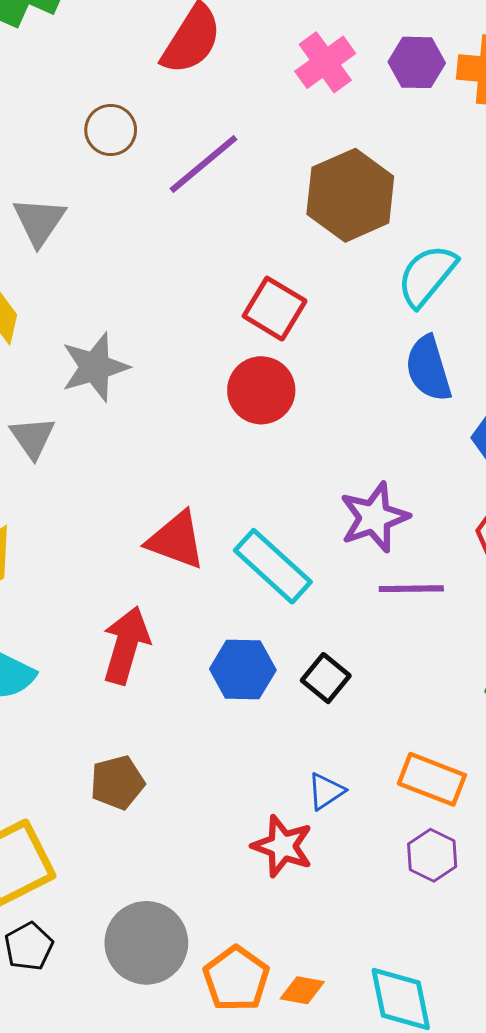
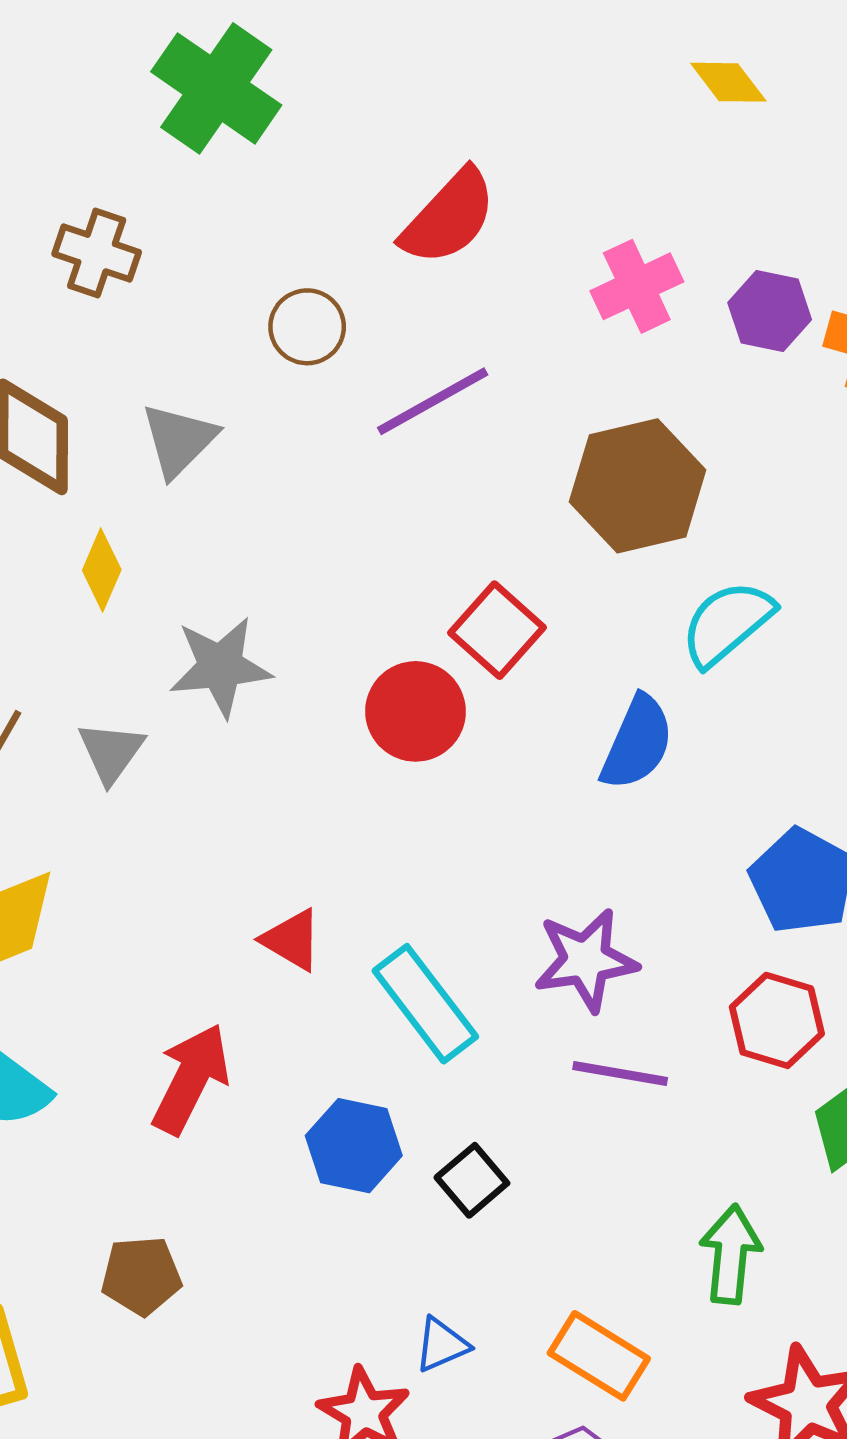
blue semicircle: (428, 369) -> (637, 743), moved, turned -150
red circle: (261, 390) -> (415, 711), moved
red triangle: (176, 540) -> (292, 940), size x0.7

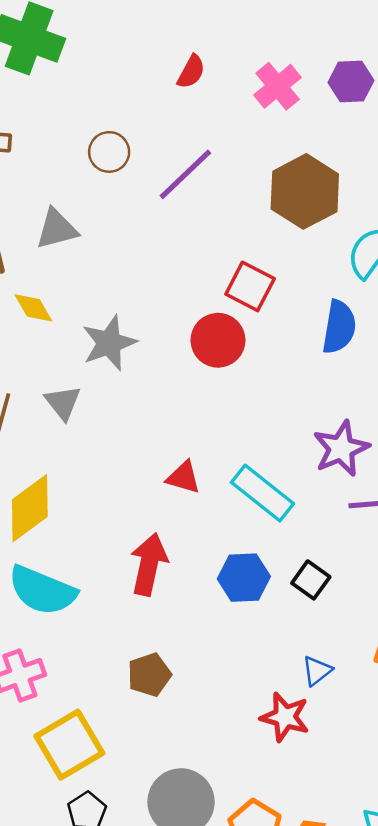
red semicircle: (449, 217) -> (191, 72), moved, size x0.6
gray triangle: (179, 440) -> (57, 229), turned 45
yellow diamond: (102, 570) -> (33, 308), turned -39

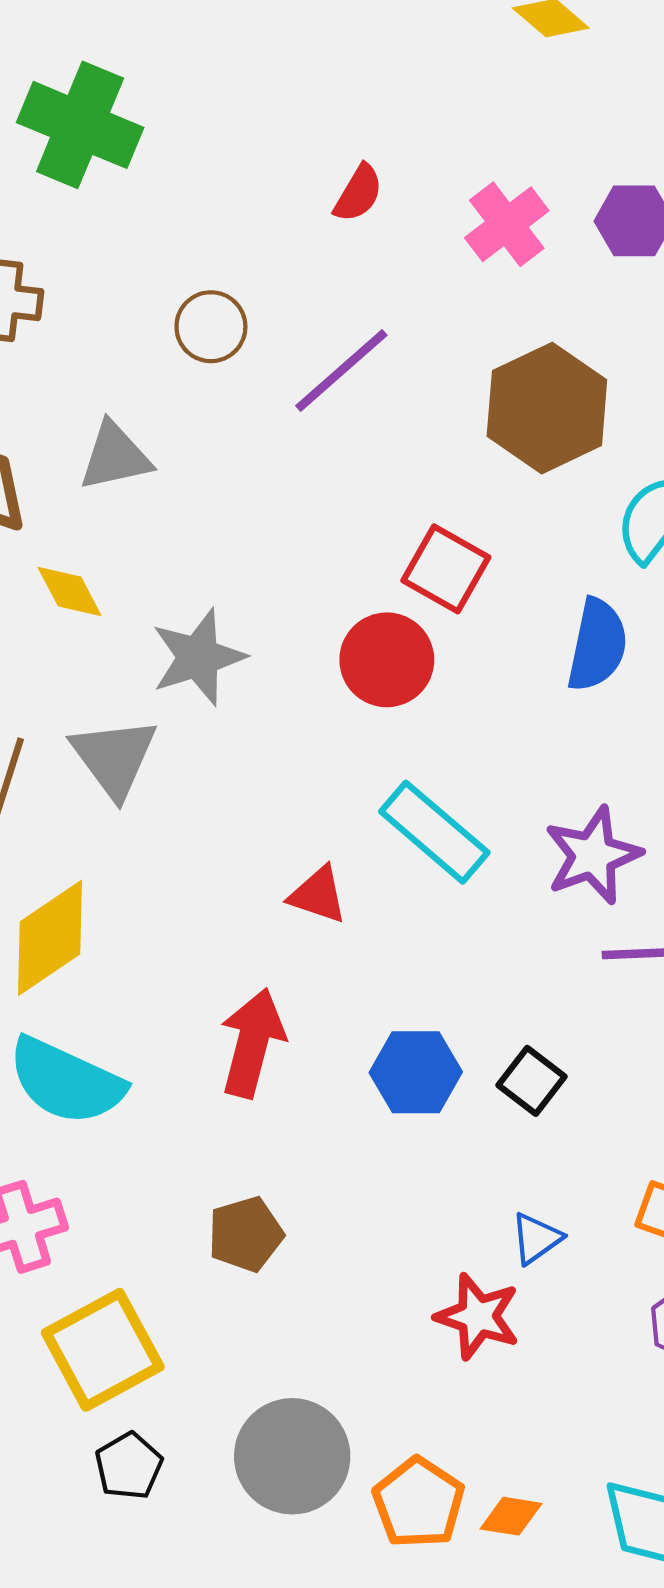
gray triangle: (63, 403) -> (114, 758), size x1.4
cyan rectangle: (262, 493) -> (434, 832), moved

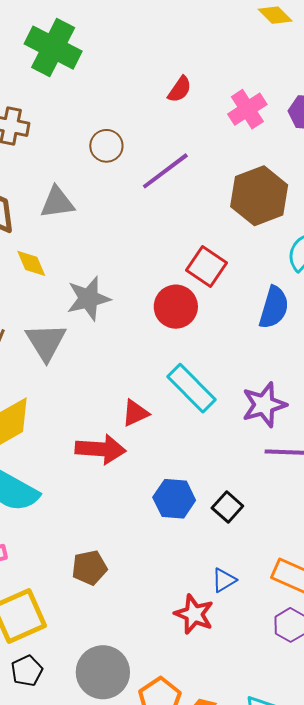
red triangle: (318, 895) -> (135, 413), turned -48
red arrow: (252, 1043) -> (100, 449), moved, turned 75

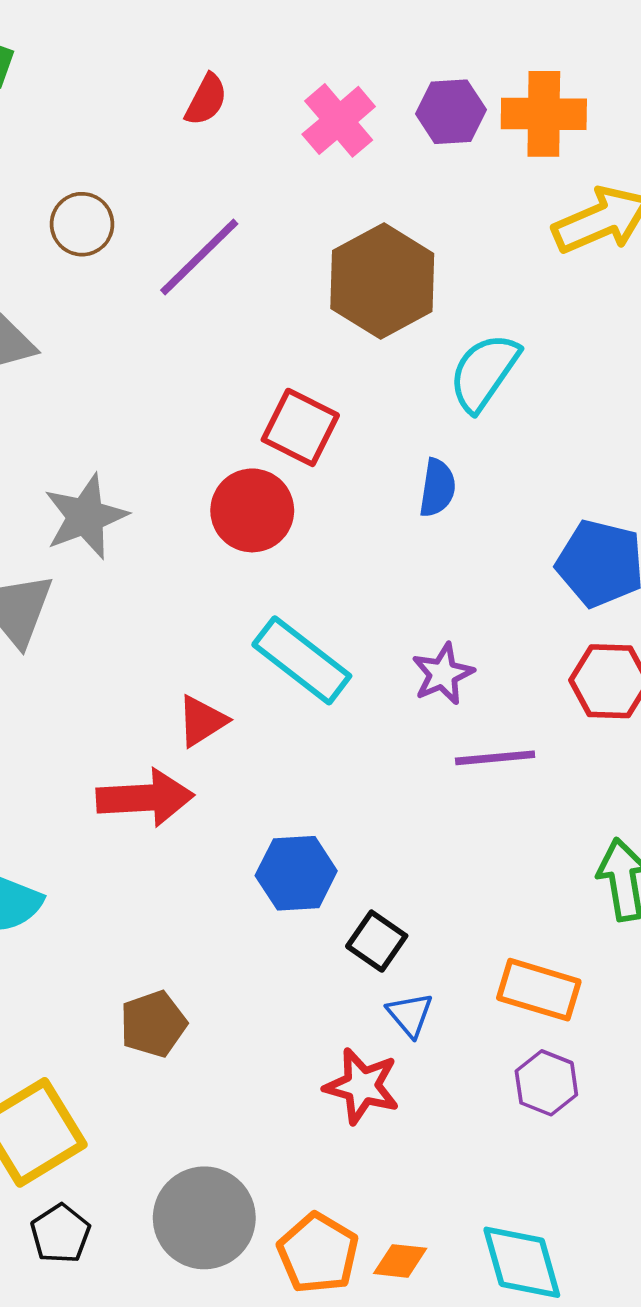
blue semicircle: (274, 307) -> (437, 488), size x0.7
purple star: (264, 405) -> (443, 674), size x0.7
black square: (227, 507) -> (377, 941), moved
blue triangle: (224, 580) -> (410, 1015), turned -32

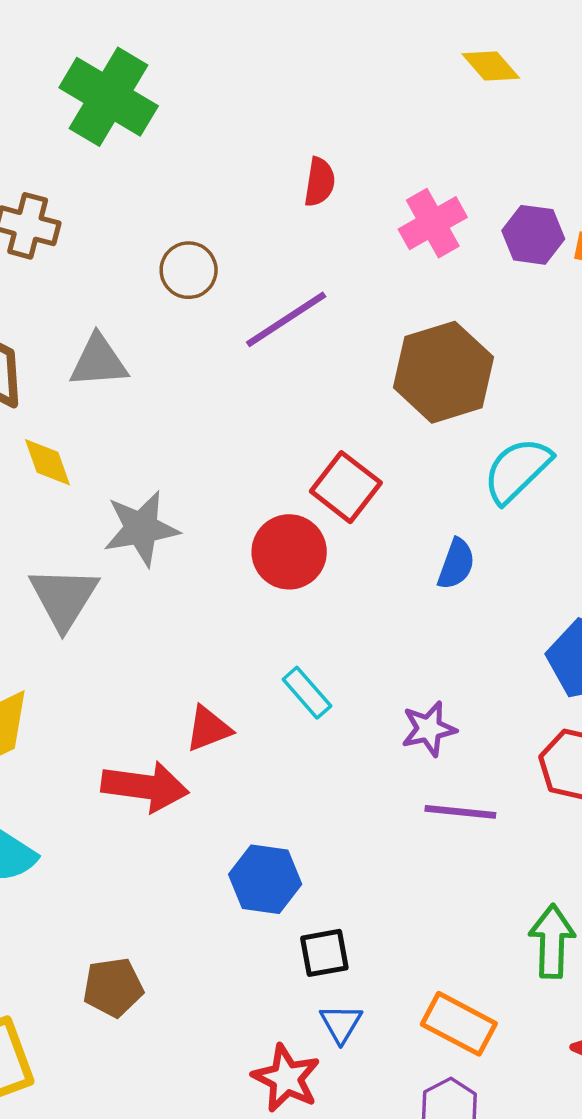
red semicircle: (206, 100) -> (320, 182), turned -30
cyan rectangle: (302, 660) -> (307, 693), size x0.6
black square: (377, 941) -> (324, 953), turned 34

